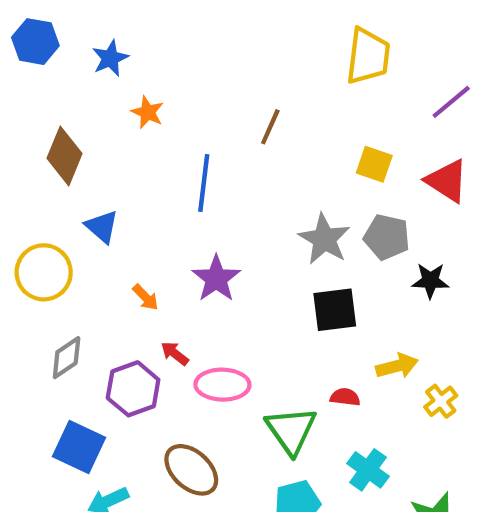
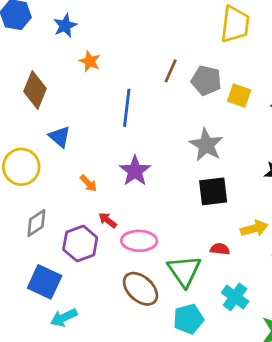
gray pentagon: (387, 237) -> (206, 80), moved
brown ellipse: (191, 470) -> (140, 289), moved

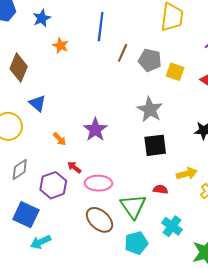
blue line: (127, 108) -> (101, 27), moved

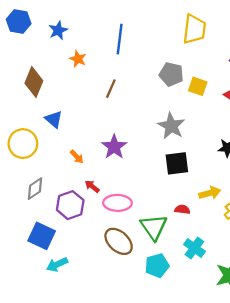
brown line: (123, 53) -> (111, 89), moved

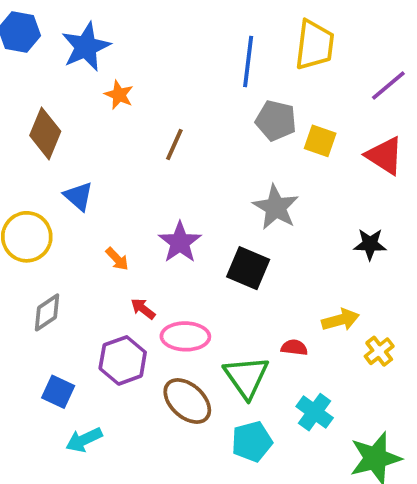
blue star: (58, 30) -> (86, 47), size x1.5
blue line: (120, 39) -> (248, 62), moved
black square: (177, 163) -> (248, 268), moved, turned 30
purple hexagon: (70, 205) -> (123, 360), moved
blue square: (42, 236) -> (58, 392), size x0.7

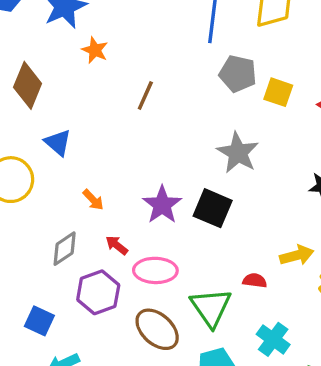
purple star: (180, 242) -> (162, 205), moved
gray diamond: (47, 312) -> (65, 249), moved

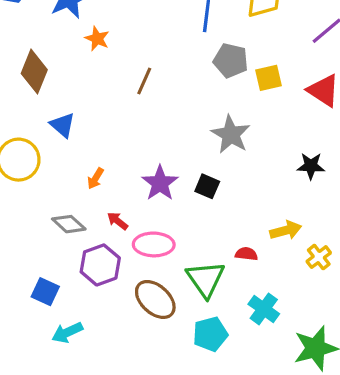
yellow square: (278, 92) -> (268, 78), turned -32
orange arrow: (93, 200) -> (96, 178), turned 75
black square: (213, 208) -> (207, 186), size x0.7
gray diamond: (65, 249) -> (69, 224), turned 76

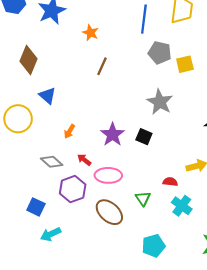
orange star: (97, 39) -> (90, 33), moved
green triangle: (206, 279) -> (143, 199), size x0.6
cyan cross: (264, 309) -> (182, 206), moved
cyan pentagon: (210, 334) -> (153, 246), moved

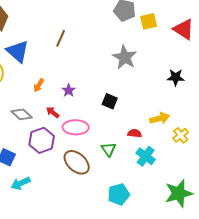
brown line: (102, 66) -> (61, 38), moved
blue triangle: (47, 96) -> (18, 51), size x1.4
purple star: (113, 134) -> (69, 90), moved, size x0.6
black square: (144, 137) -> (110, 101), moved

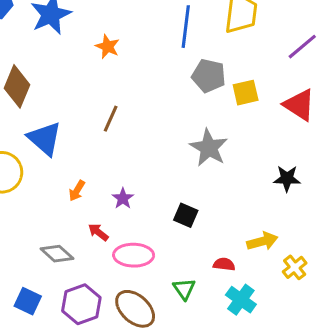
gray diamond: (22, 114) -> (57, 254), moved
purple hexagon: (42, 140) -> (81, 304), moved

